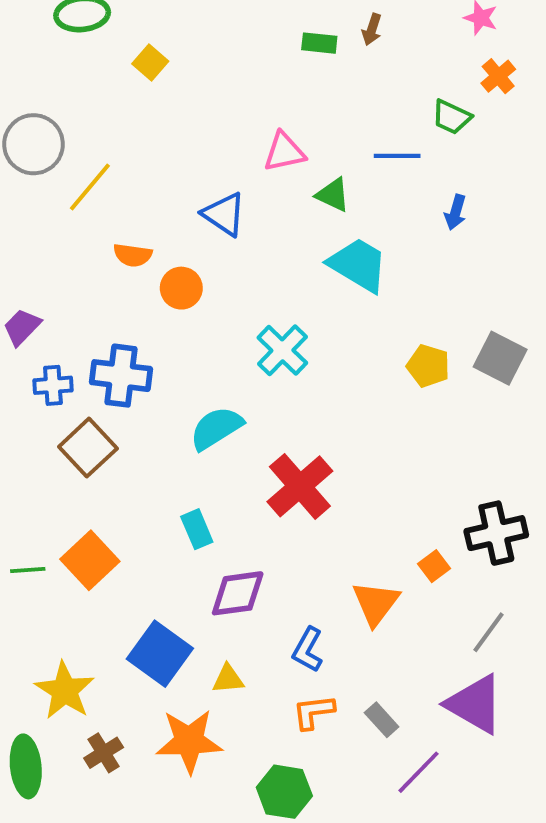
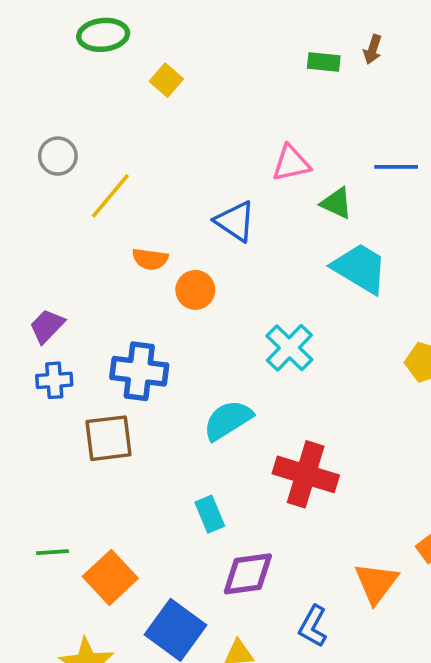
gray circle: (34, 144) -> (58, 156), size x0.7
blue cross: (53, 385) -> (54, 380), moved
brown square: (88, 448) -> (109, 438), turned 36
red cross: (300, 486) -> (306, 474), turned -32
orange square: (90, 560) -> (110, 577), moved

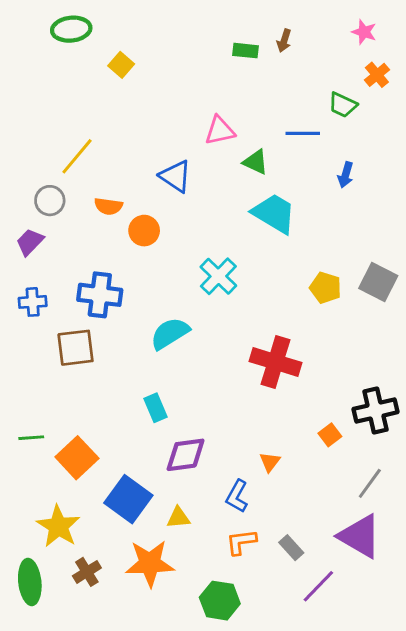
gray circle: (58, 156) -> (50, 201), moved
purple trapezoid: (47, 326) -> (30, 242), moved
red cross: (306, 474) -> (276, 362), moved
orange triangle: (376, 583) -> (270, 462), moved, size x0.6

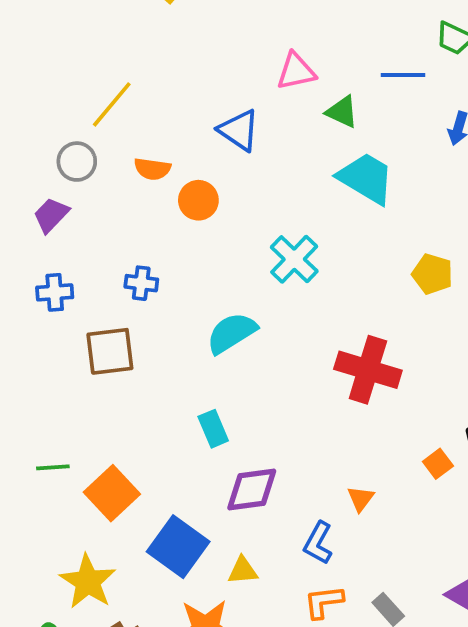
blue cross: (100, 295) -> (141, 283), size x0.6

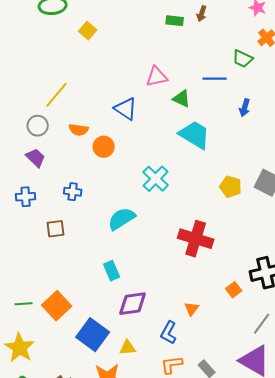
purple trapezoid: (51, 215) -> (36, 158), moved, turned 90
brown square: (110, 351) -> (56, 229), size x0.7
green line: (53, 467) -> (24, 304), moved
yellow star: (88, 582) -> (20, 348), moved

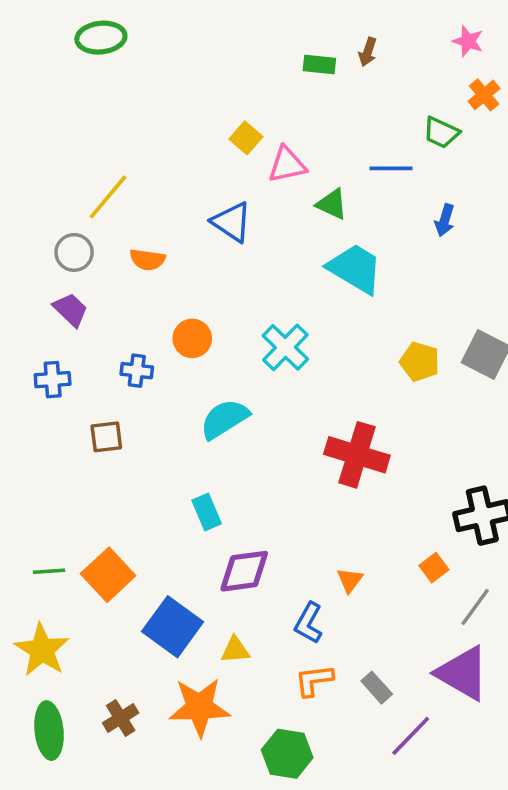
yellow square: (88, 31) -> (246, 138), moved
orange circle: (104, 147) -> (192, 338), moved
orange square: (234, 290) -> (434, 568), moved

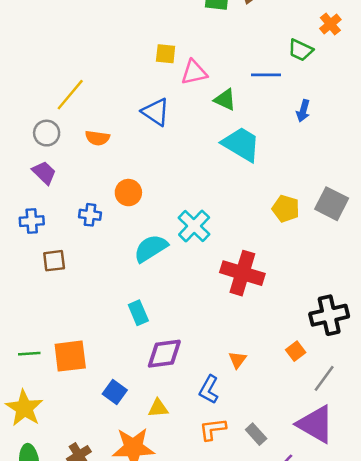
yellow square: (246, 138) -> (166, 54), turned -35
cyan cross: (285, 347) -> (194, 226), moved
brown square: (106, 437) -> (54, 261), moved
orange square: (108, 575) -> (70, 356), turned 36
blue square: (173, 627) -> (115, 392), size x0.6

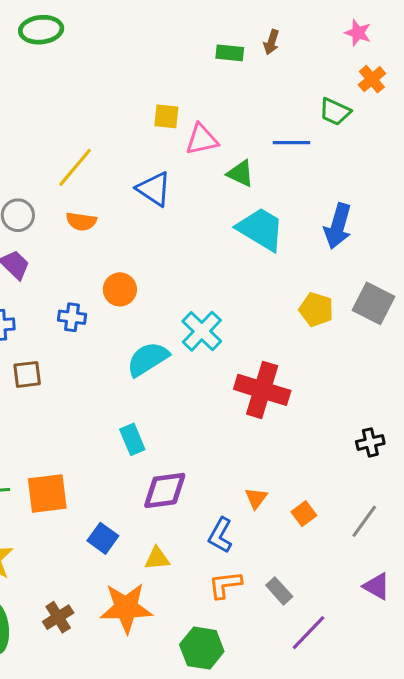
yellow line: (70, 95) -> (75, 167), moved
blue arrow: (303, 111) -> (338, 226), moved, size x1.6
black cross: (329, 315) -> (370, 442), size x0.6
orange square: (296, 351) -> (304, 514), moved
purple triangle: (315, 424) -> (377, 586), moved, size x0.6

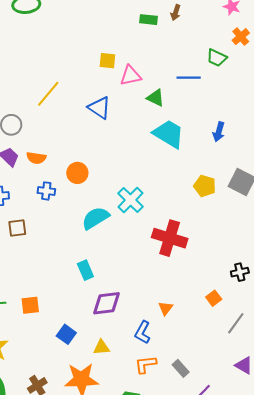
orange semicircle: (81, 221) -> (36, 158), moved
blue arrow: (338, 226) -> (219, 132), size x0.7
orange square: (47, 493) -> (30, 305), size x0.7
orange square: (304, 514) -> (214, 298), moved

